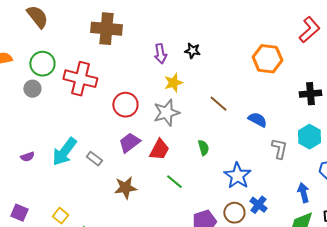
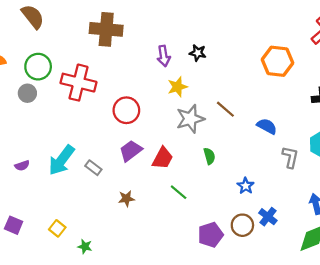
gray star: (166, 113) -> (190, 119), moved
blue star: (237, 176) -> (246, 186), size x0.6
brown star: (125, 188) -> (126, 199), size x0.7

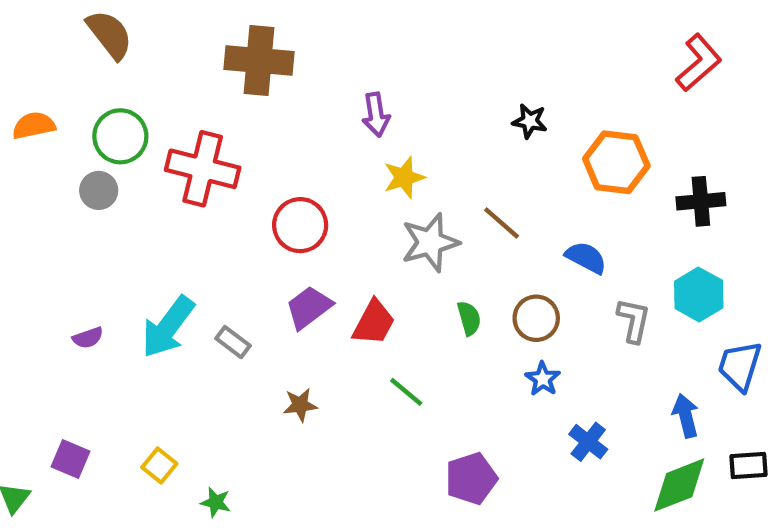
black star: (198, 53) -> (530, 121), moved
orange hexagon: (278, 61) -> (616, 162), moved
brown circle: (242, 225) -> (536, 318), moved

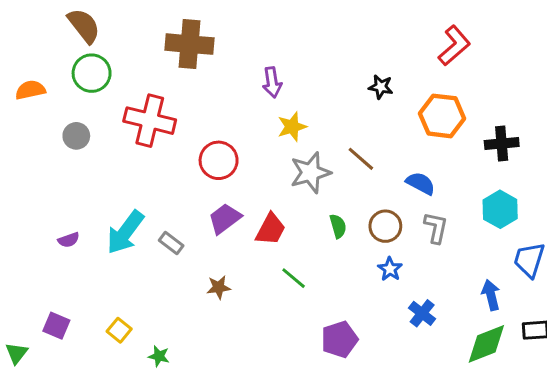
red L-shape: (699, 63) -> (454, 46), moved
green circle: (120, 136) -> (92, 73), moved
gray L-shape: (634, 320) -> (436, 228), moved

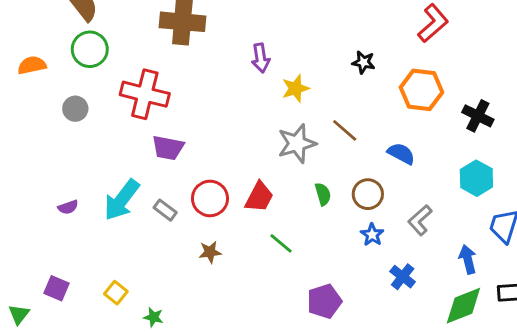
yellow star: (292, 127) -> (295, 88), moved
black cross: (502, 144) -> (478, 116), turned 32
red circle: (219, 160) -> (210, 198), moved
purple trapezoid: (225, 218) -> (168, 148), moved, turned -132
gray L-shape: (436, 228) -> (420, 220), moved, turned -144

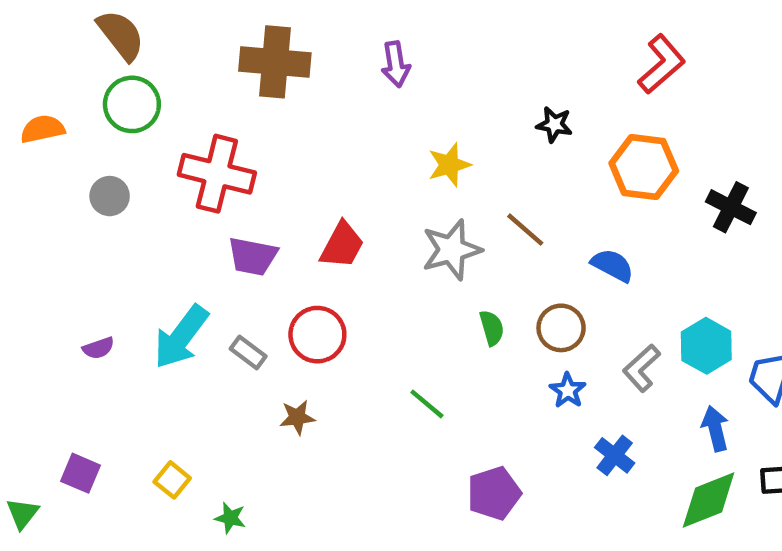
purple arrow: (261, 58) -> (396, 64), moved
cyan hexagon: (476, 178) -> (706, 346), moved
red trapezoid: (259, 197) -> (342, 245), moved
brown star: (210, 252) -> (297, 417), moved

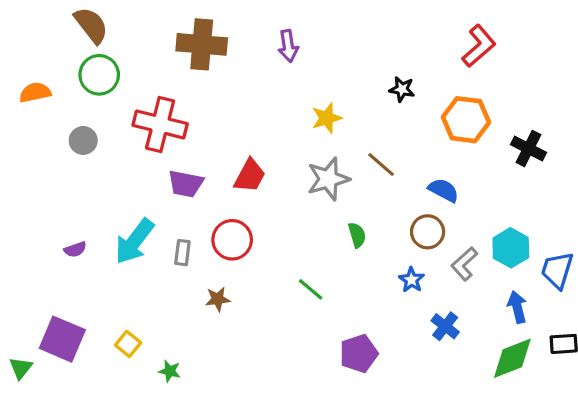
brown circle: (561, 328) -> (428, 232), moved
gray rectangle: (248, 352) -> (182, 253), turned 60
purple square: (81, 473) -> (62, 339), size x1.6

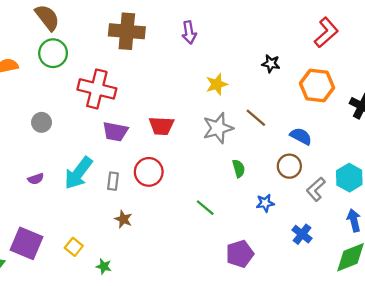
gray circle: (83, 140) -> (42, 122), moved
red trapezoid: (250, 176) -> (161, 126), turned 65
blue star: (412, 280) -> (265, 203), moved, turned 30
brown star: (218, 299) -> (123, 219), moved, turned 30

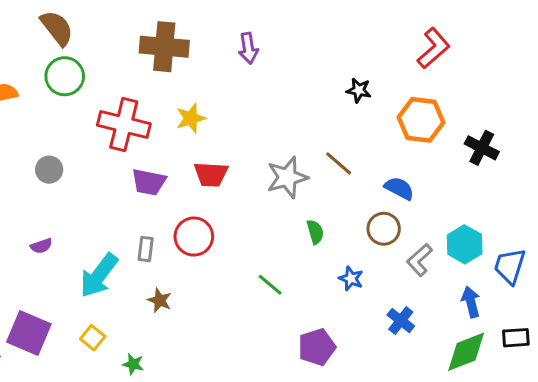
yellow star: (217, 84) -> (191, 118), moved
cyan arrow: (78, 173) -> (99, 275), moved
blue star: (265, 203) -> (351, 279), turned 30

